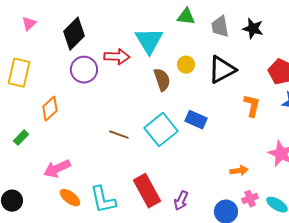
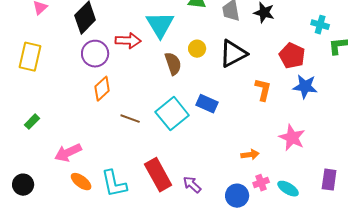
orange diamond: (50, 109) -> (102, 89), moved
purple arrow: (181, 201) -> (192, 185), turned 108

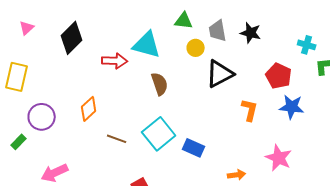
cyan triangle: (160, 25) -> (147, 45), turned -44
yellow circle: (197, 49) -> (196, 48), moved
purple circle: (95, 54) -> (42, 117), moved
blue rectangle: (207, 104) -> (194, 148), moved

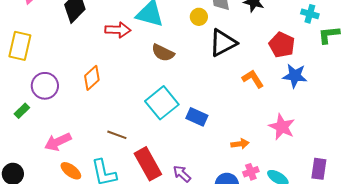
brown semicircle: (160, 84) -> (163, 53), turned 135
orange L-shape: (250, 110) -> (253, 79), turned -45
brown line: (117, 139) -> (117, 135), moved

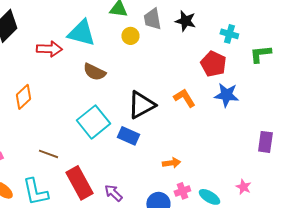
cyan cross: (310, 14) -> (229, 34), moved
black triangle: (223, 43) -> (141, 105), moved
pink star: (282, 127) -> (243, 187), moved, size x0.6
purple rectangle: (319, 169) -> (265, 142), moved

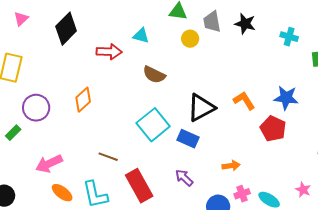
cyan triangle: (81, 33) -> (141, 36), size x0.6
red pentagon: (213, 64) -> (273, 129), moved
purple arrow: (113, 193) -> (184, 178), moved

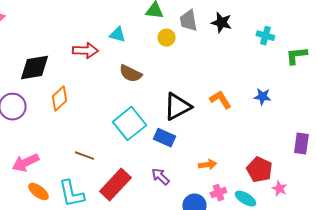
black diamond: (66, 29) -> (34, 68), moved, turned 36
blue star: (286, 98) -> (262, 97), size x0.7
red pentagon: (273, 129) -> (259, 170), moved
red rectangle: (139, 186) -> (115, 185), turned 72

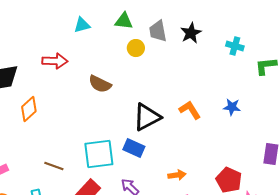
black star: (221, 23) -> (191, 33), turned 30
cyan triangle: (117, 35) -> (82, 25), moved, turned -30
cyan square: (129, 124) -> (99, 154), moved, turned 32

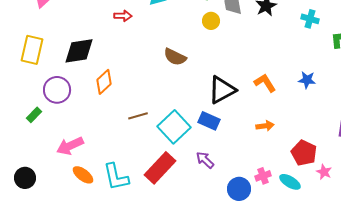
red arrow: (55, 61) -> (123, 16), moved, size x0.7
cyan square: (99, 154) -> (174, 127), turned -36
brown line: (54, 166) -> (138, 116), moved, turned -36
orange arrow: (177, 175) -> (265, 126), moved

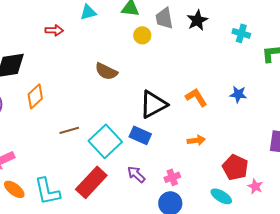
pink cross: (263, 176) -> (172, 177), moved

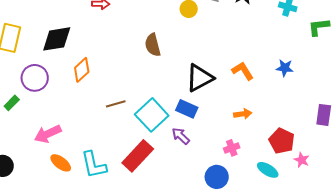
brown semicircle: (106, 71) -> (153, 45), turned 50
purple arrow: (136, 174) -> (181, 136), moved
pink cross: (172, 177) -> (232, 148), moved

